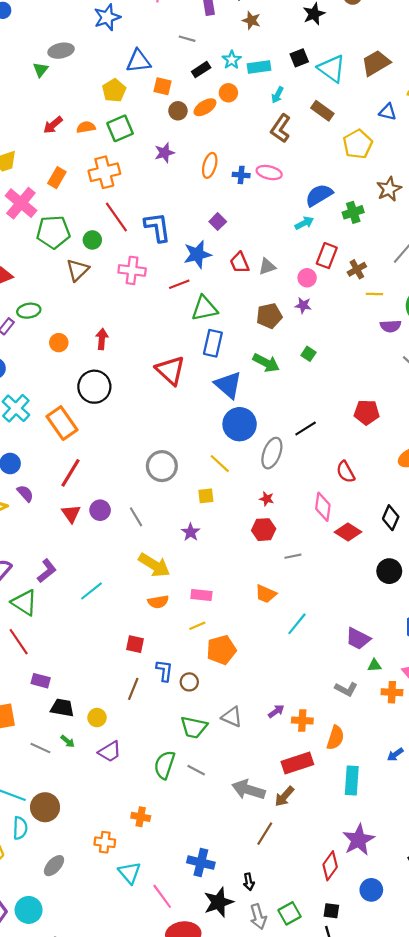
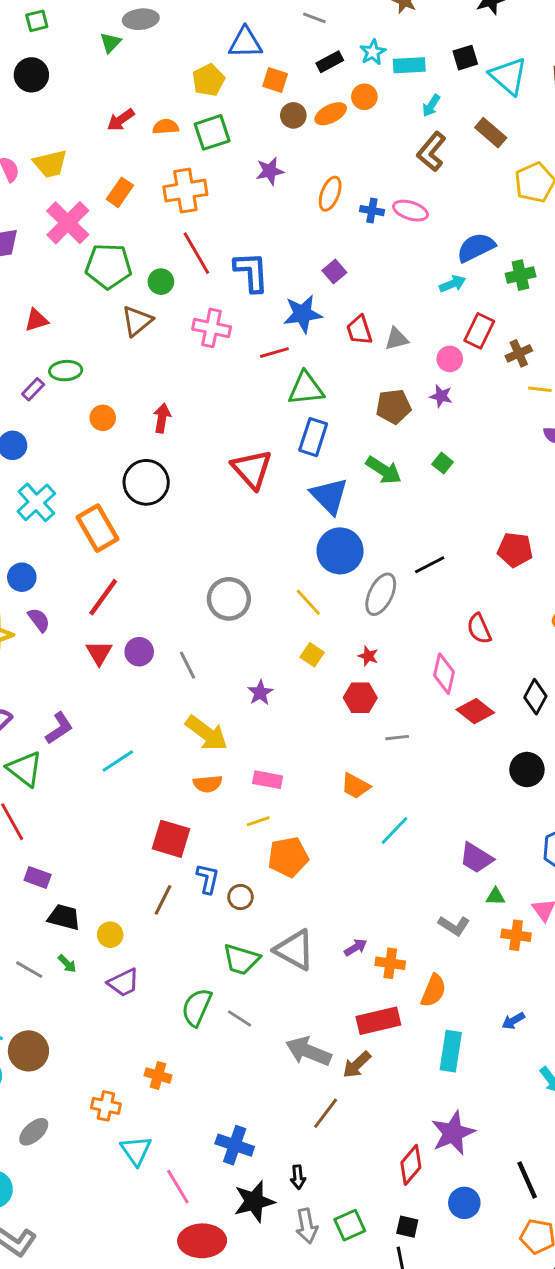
yellow square: (206, 496) -> (312, 655), moved, turned 35
red square: (135, 644) -> (171, 839), size x1.5
gray triangle: (232, 717) -> (295, 950), size x1.4

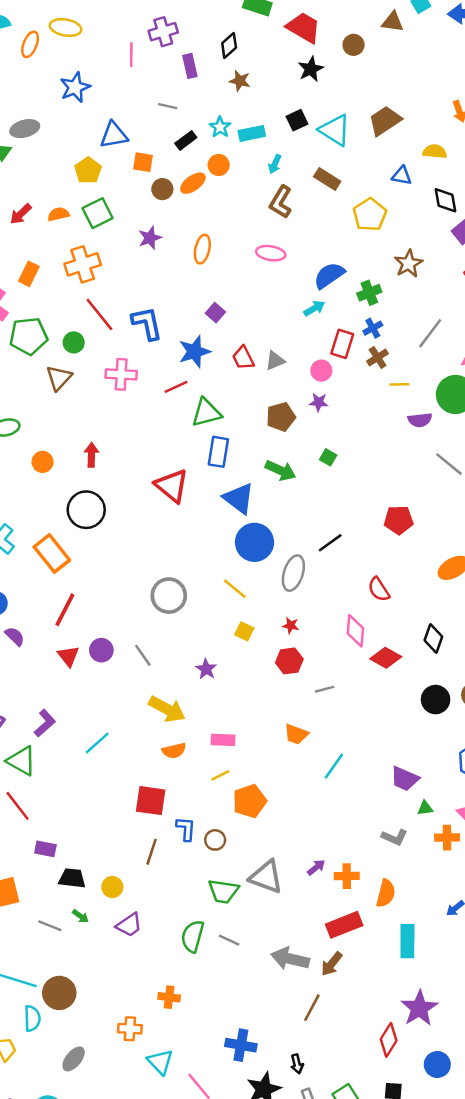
blue cross: (372, 211) -> (373, 328), moved, turned -30

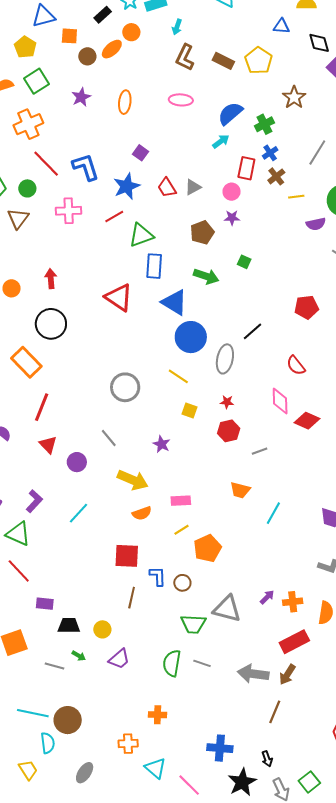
brown rectangle: (327, 179) -> (223, 61), moved
purple circle: (101, 650) -> (77, 462), moved

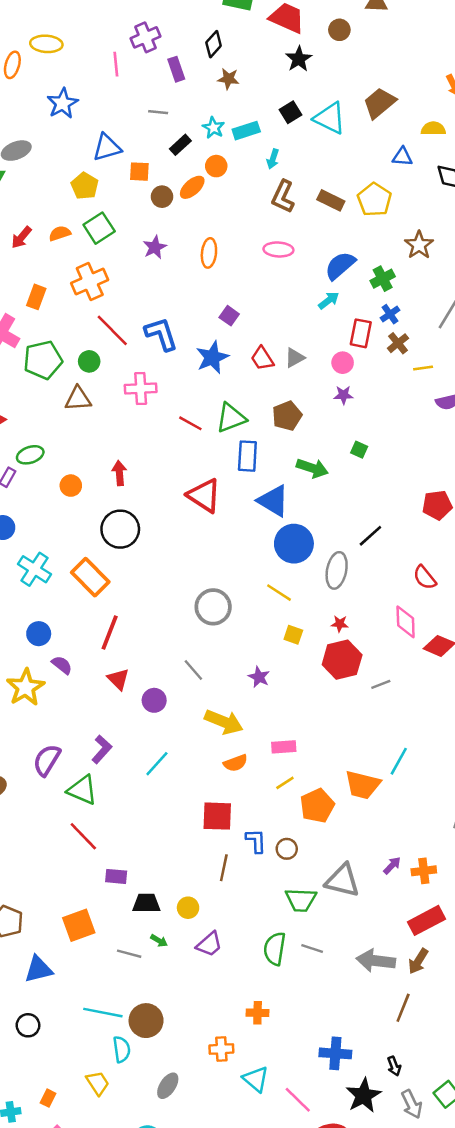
red line: (114, 217) -> (190, 423), moved, turned 60
brown triangle: (18, 218) -> (78, 399), turned 50
brown pentagon: (202, 233) -> (287, 416), moved
red hexagon: (229, 431) -> (342, 660), size x1.4
orange trapezoid: (240, 490) -> (363, 785), moved, size x1.4

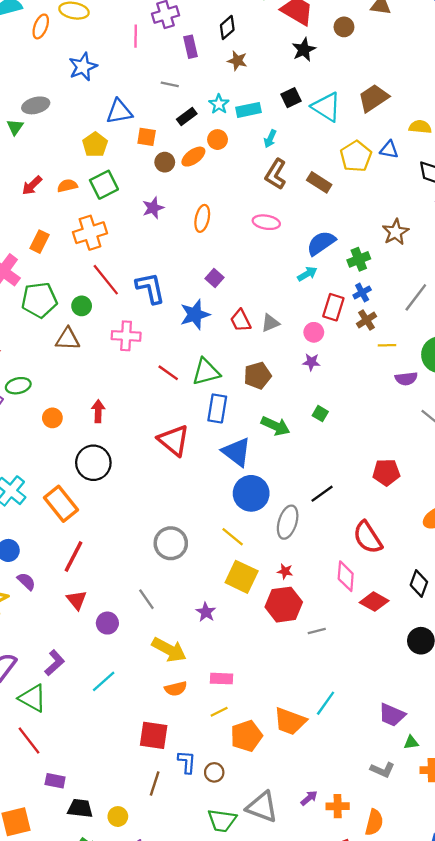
yellow pentagon: (374, 200) -> (356, 156), moved
red semicircle: (425, 578) -> (368, 537), size x1.4
yellow square: (293, 635) -> (242, 577), size x1.8

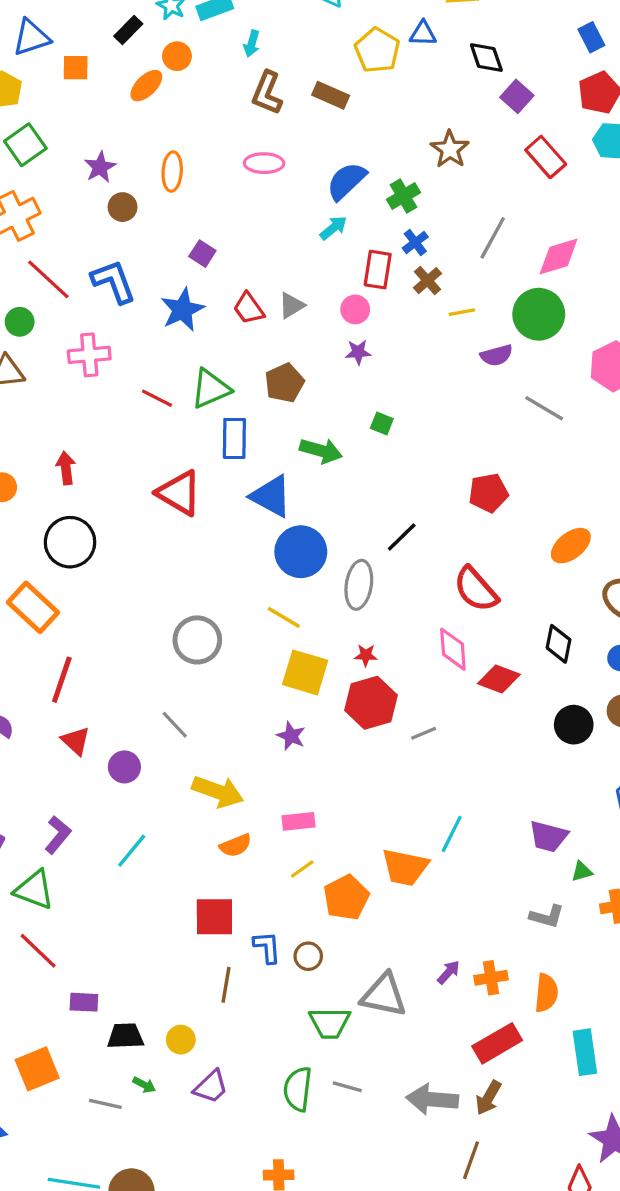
brown circle: (165, 162) -> (123, 207), moved
purple star: (206, 612) -> (291, 736), moved

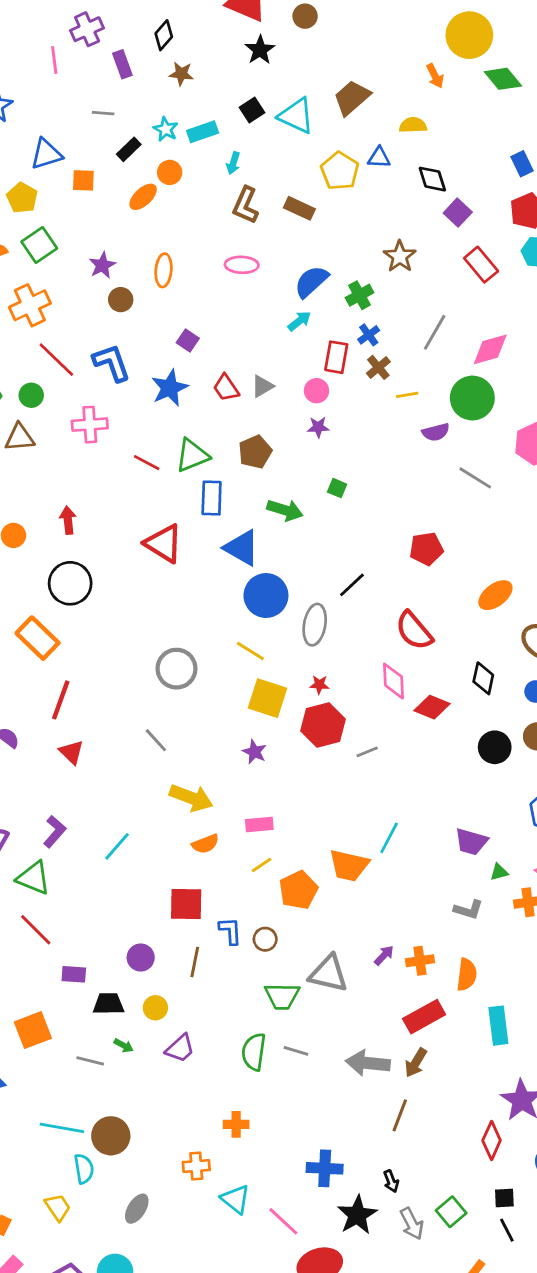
purple circle: (124, 767) -> (141, 958), moved

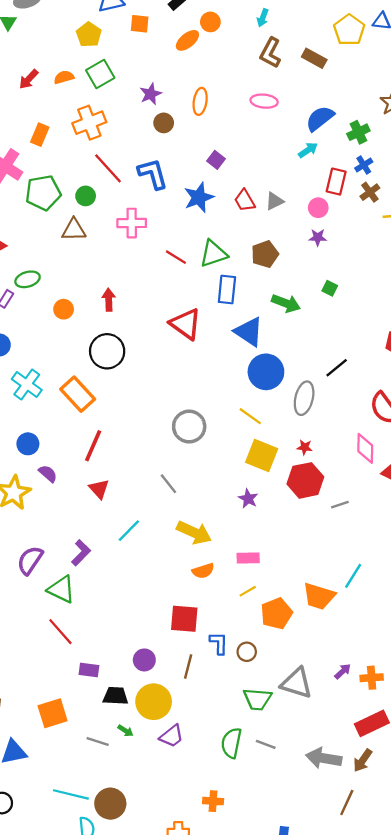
cyan line: (117, 846) -> (129, 531), moved
yellow circle: (155, 1008) -> (154, 702), size x1.8

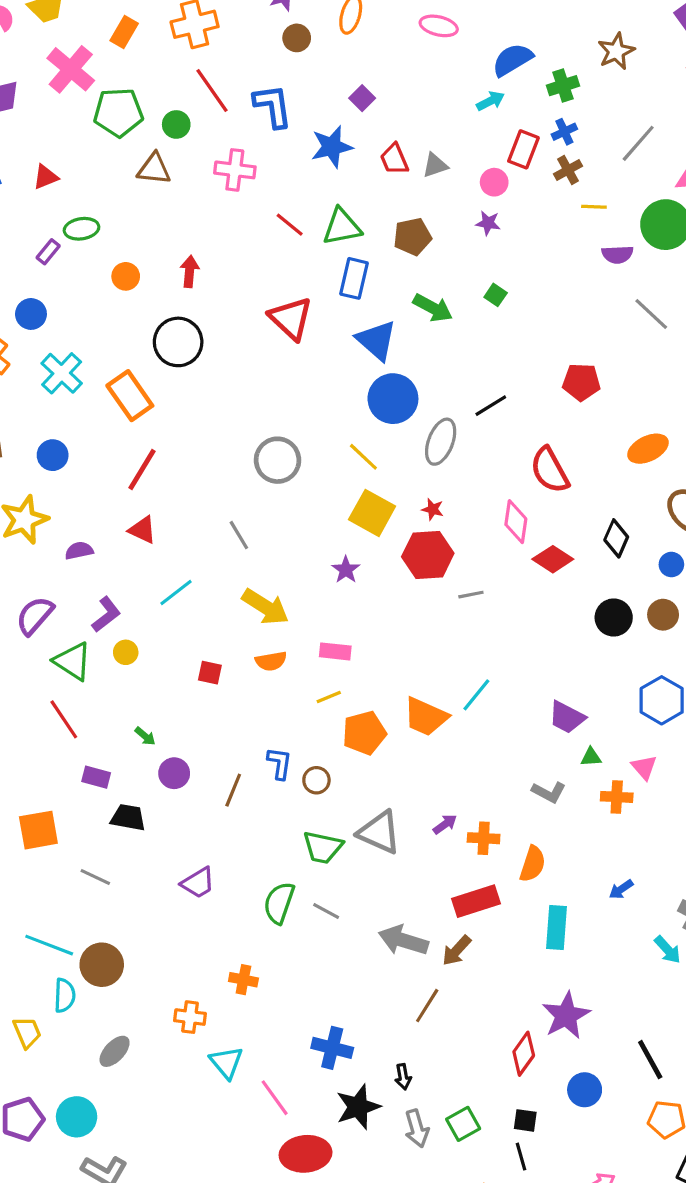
purple semicircle: (48, 474) -> (79, 551), moved, turned -60
red triangle: (99, 489) -> (142, 530), turned -30
red square: (184, 619) -> (210, 673), moved, size x0.6
yellow circle: (154, 702) -> (126, 652), moved, size x0.5
green arrow: (126, 731) -> (145, 736), moved

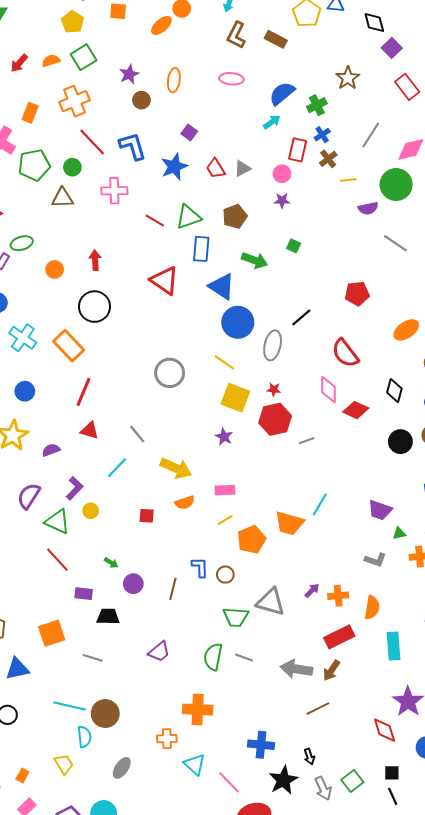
gray line: (239, 535) -> (137, 434), moved
orange cross: (243, 980) -> (198, 710), size x1.6
brown line: (427, 1006) -> (318, 708), turned 40
red diamond: (524, 1054) -> (385, 730), turned -44

